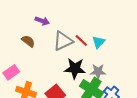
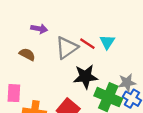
pink rectangle: (11, 72) -> (14, 93), turned -42
gray star: (98, 72) -> (127, 83), moved

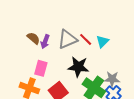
purple arrow: (39, 29) -> (45, 42), moved, turned 88
pink rectangle: (14, 93) -> (41, 68), moved

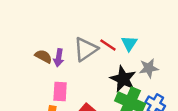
black star: (78, 67) -> (123, 79), moved, turned 30
gray star: (112, 79) -> (149, 68), moved

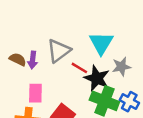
cyan triangle: (129, 43) -> (101, 43), size x1.5
red line: (108, 45) -> (79, 68), moved

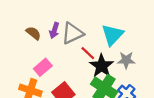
purple arrow: (33, 60) -> (54, 30), moved
pink rectangle: (35, 93) -> (43, 67), turned 36

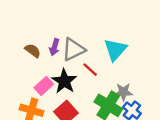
gray star: (126, 60) -> (123, 92), moved
black star: (102, 66) -> (64, 81), moved

